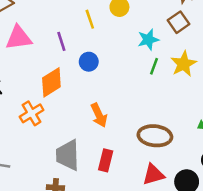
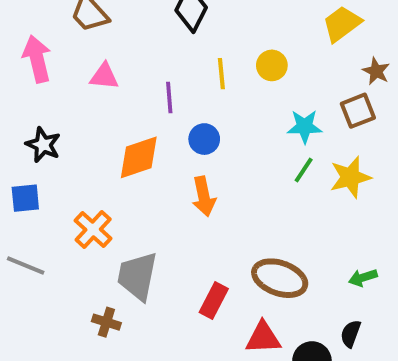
pink triangle: (19, 38) -> (104, 76), size x0.7
orange cross: (32, 113) -> (93, 230), moved, turned -30
orange arrow: (99, 115) -> (204, 196), moved
red rectangle: (106, 160) -> (214, 300), moved

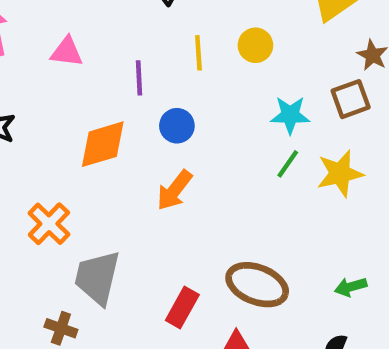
orange arrow: (204, 196) -> (174, 190), turned 48

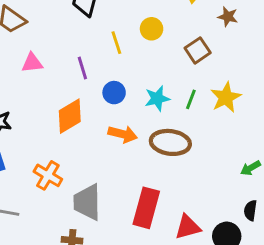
brown square: (351, 99) -> (198, 50), moved
cyan star: (290, 115) -> (157, 98), moved
orange arrow: (174, 190) -> (123, 134), turned -100
brown ellipse: (257, 285) -> (170, 142), moved
red rectangle: (182, 308) -> (146, 208), size x1.5

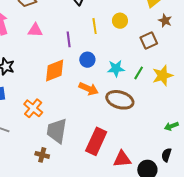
brown star: (228, 17) -> (165, 21), moved

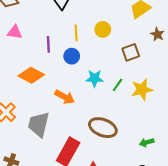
brown star: (165, 21) -> (157, 34), moved
blue circle: (87, 60) -> (72, 56), moved
orange diamond: (55, 71) -> (31, 75), turned 45
brown ellipse: (120, 100) -> (103, 128), moved
gray trapezoid: (57, 131) -> (39, 124), moved

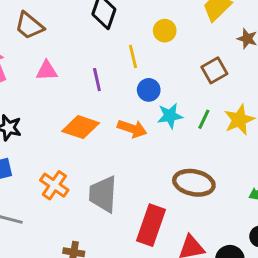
yellow circle: (103, 29) -> (165, 31), moved
blue circle: (72, 56) -> (149, 90), moved
orange arrow: (65, 97) -> (132, 129), moved

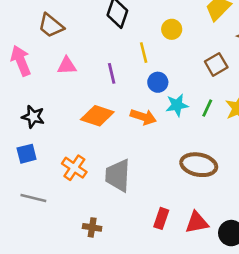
red rectangle: (151, 225) -> (161, 218), moved, size x0.6

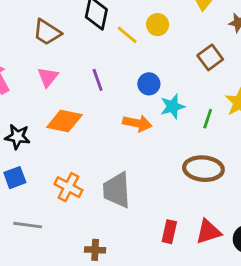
brown trapezoid: (51, 26) -> (47, 32), moved
yellow line: (144, 53) -> (127, 35), moved, turned -30
pink triangle: (67, 66) -> (48, 77), turned -42
green line: (207, 108) -> (208, 119), moved
orange diamond: (97, 116) -> (64, 121), moved

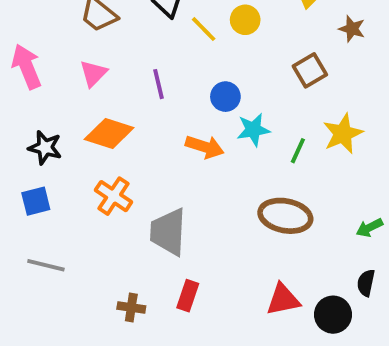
orange cross: (68, 187) -> (114, 196), moved
red rectangle: (169, 232) -> (188, 296), moved

